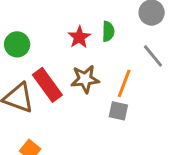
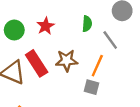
red star: (79, 37) -> (45, 26), moved
gray line: (153, 56) -> (110, 40), moved

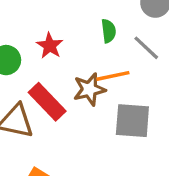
orange line: (97, 66) -> (113, 76), moved, turned 65
gray square: (91, 87) -> (132, 121), size x1.6

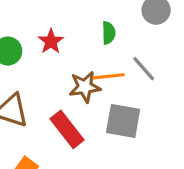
gray line: (146, 48) -> (144, 69), moved
red rectangle: (47, 102) -> (67, 129), moved

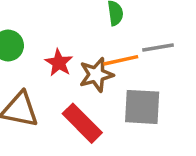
red star: (51, 41) -> (59, 63), moved
gray line: (144, 69) -> (158, 48), turned -52

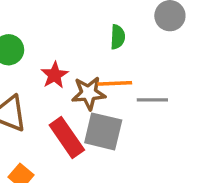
gray line: (158, 48) -> (152, 100), moved
gray square: (142, 107) -> (103, 131), moved

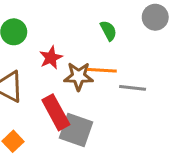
green semicircle: (118, 37) -> (108, 31), turned -36
gray square: (103, 131) -> (76, 130), moved

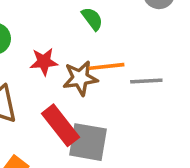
green semicircle: (108, 31) -> (92, 19), moved
red star: (51, 58) -> (44, 62), turned 30

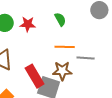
red star: (44, 62) -> (28, 24), moved
brown star: (80, 78) -> (62, 71), moved

